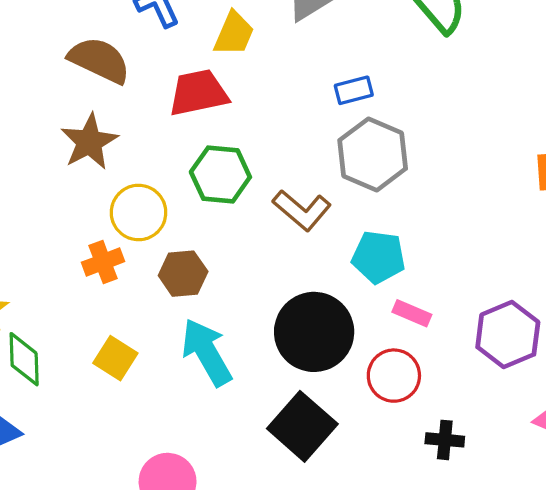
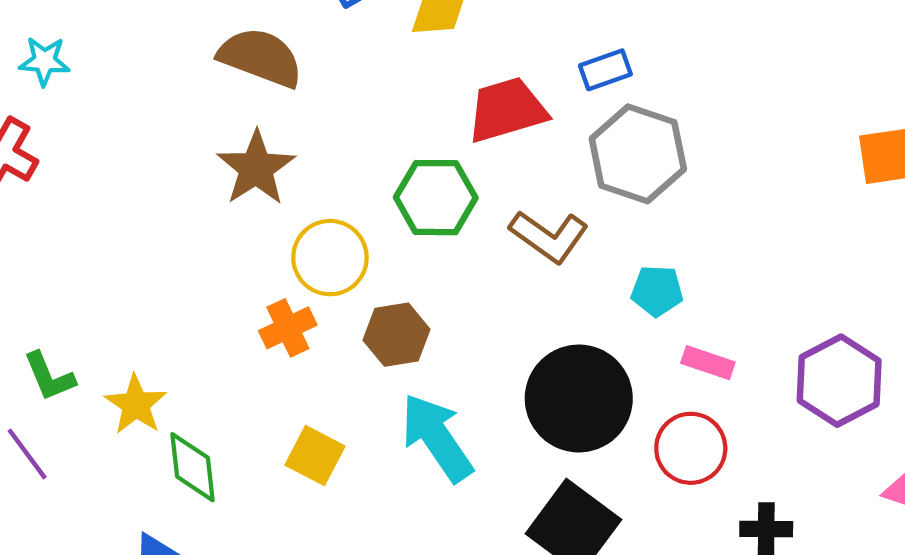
red trapezoid: (198, 93) -> (507, 110), moved
cyan pentagon: (379, 257) -> (657, 291), size x0.7

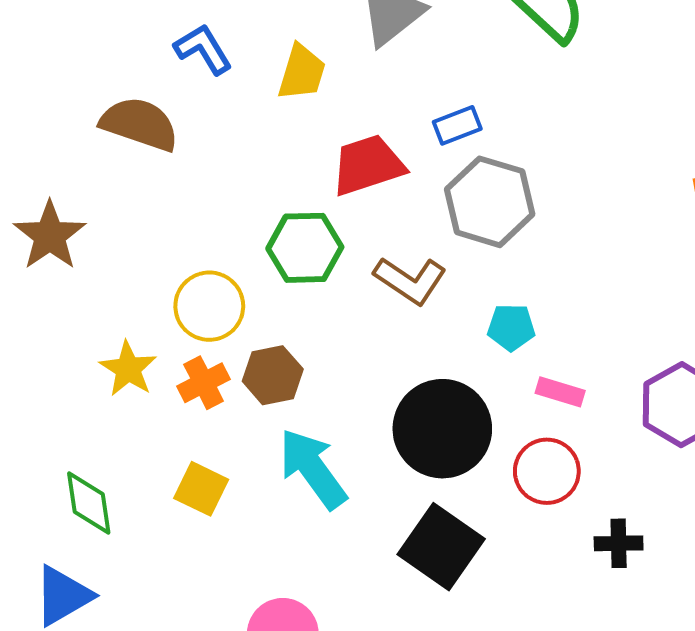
brown star: (256, 168) -> (50, 236), moved
orange cross: (288, 328) -> (204, 383), moved
yellow star: (136, 404) -> (128, 369), moved

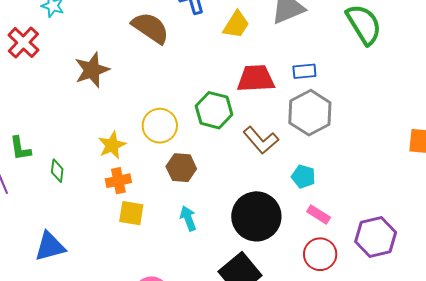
orange cross: (204, 383) -> (118, 181), moved
cyan arrow: (313, 469) -> (188, 218), size x0.6
red circle: (547, 471) -> (320, 254), moved
yellow square: (201, 489) -> (131, 213), turned -32
green diamond: (89, 503) -> (57, 171), moved, size x0.7

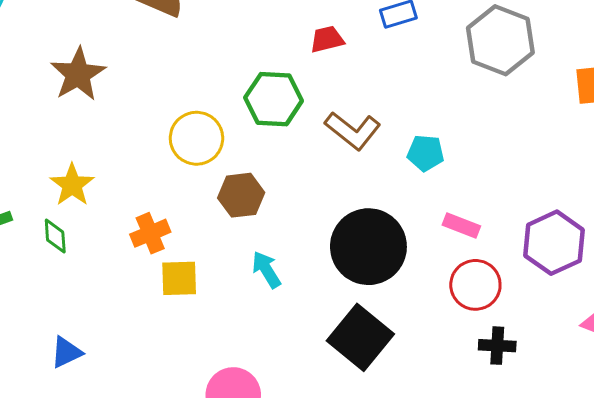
red trapezoid: (256, 79) -> (327, 39), size x0.6
gray hexagon: (310, 113) -> (500, 40), moved
yellow star: (112, 145) -> (72, 185), moved
cyan pentagon: (303, 177) -> (425, 153), moved
blue triangle: (50, 246) -> (66, 352), size x0.7

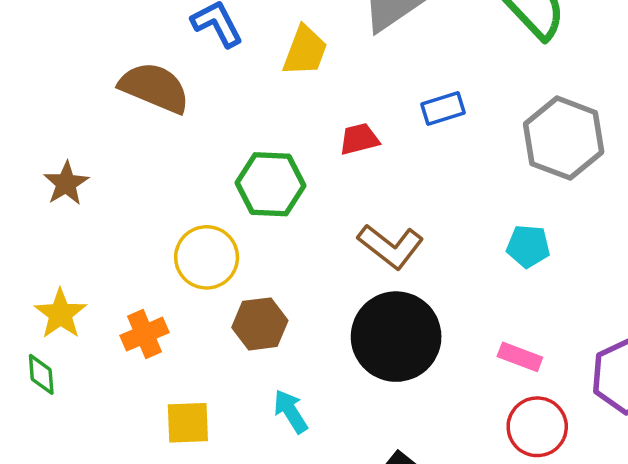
brown star: (78, 74) -> (66, 183), size x0.7
green hexagon: (274, 99) -> (271, 184), moved
cyan pentagon: (425, 153) -> (528, 246), moved
orange cross: (150, 233) -> (144, 334), moved
black circle: (368, 247) -> (396, 337), moved

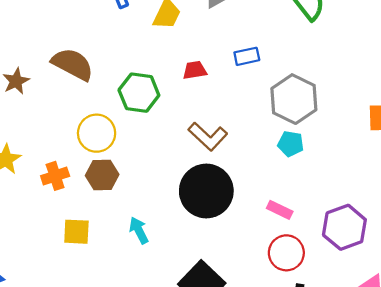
brown semicircle: (155, 88) -> (73, 64), moved
gray hexagon: (564, 138) -> (294, 99), moved
brown hexagon: (260, 324) -> (102, 175), moved

